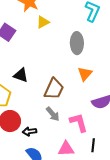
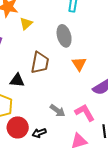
brown trapezoid: (54, 89) -> (40, 63), moved

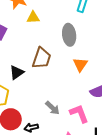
yellow triangle: (26, 24) -> (33, 17), turned 32
black triangle: (17, 80) -> (17, 73), turned -49

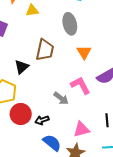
pink L-shape: (79, 114) -> (80, 85), moved

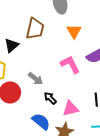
gray arrow: (61, 98) -> (36, 79), moved
black arrow: (42, 120) -> (50, 98), moved, turned 64

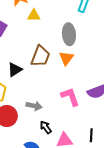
orange triangle: (74, 31) -> (66, 58), moved
gray arrow: (36, 79) -> (34, 106), turned -35

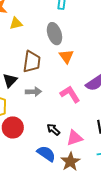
orange triangle: (66, 58) -> (66, 56), moved
gray arrow: (34, 106) -> (33, 92), moved

